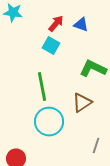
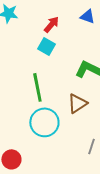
blue triangle: (81, 25) -> (87, 16), moved

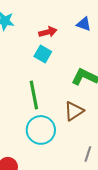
red arrow: (51, 24) -> (48, 32), turned 36

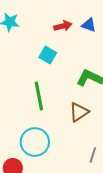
red arrow: (48, 32) -> (63, 26), moved
cyan circle: (41, 130) -> (35, 142), moved

